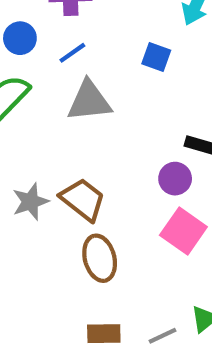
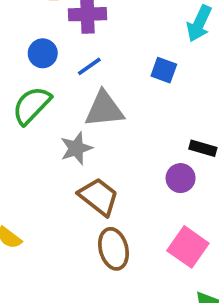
gray star: (30, 202) -> (76, 148), moved
pink square: (183, 231) -> (188, 247), moved

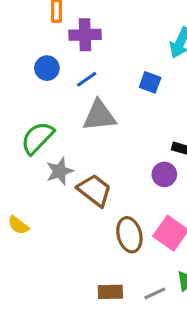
green semicircle: (32, 105) -> (37, 138), moved
gray star: (76, 148) -> (60, 171), moved
brown ellipse: (114, 249) -> (129, 235), moved

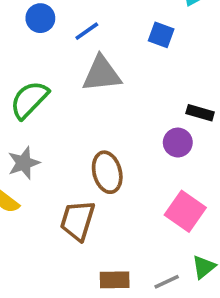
gray star: (60, 171) -> (24, 163), moved
brown trapezoid: (95, 190) -> (78, 221), moved, turned -111
brown ellipse: (129, 235) -> (107, 172), moved

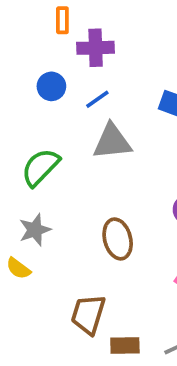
brown trapezoid: (78, 221) -> (88, 314), moved

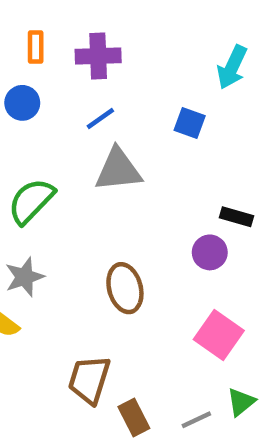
orange rectangle: (62, 20) -> (36, 47), moved
blue circle: (51, 86) -> (22, 103), moved
brown rectangle: (125, 346) -> (134, 418), turned 64

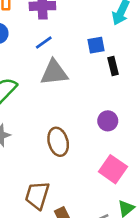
blue square: (190, 123) -> (96, 45), turned -30
black rectangle: (237, 217) -> (113, 66), moved, turned 60

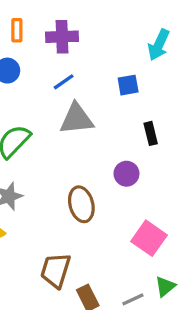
black rectangle: (113, 66) -> (151, 133), moved
purple circle: (108, 121) -> (126, 174), moved

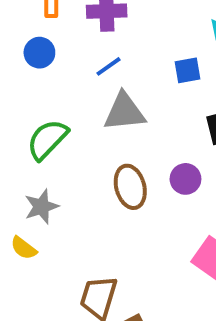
brown ellipse: (81, 204) -> (130, 187), moved

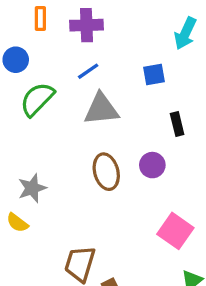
blue circle: (39, 53) -> (16, 60), moved
green semicircle: (47, 139) -> (37, 99), moved

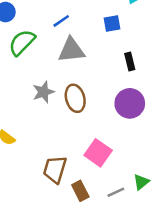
purple circle: (152, 165) -> (130, 103), moved, size x1.5
gray star: (32, 188) -> (43, 92), moved
pink square: (175, 231) -> (98, 153), moved

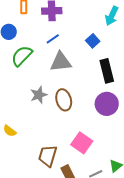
blue square: (112, 23) -> (93, 41), turned -32
black rectangle: (130, 62) -> (107, 71), size x1.6

